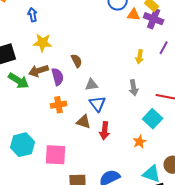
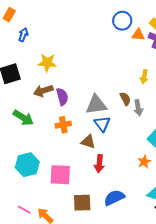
blue arrow: (33, 15) -> (23, 35), moved, turned 32
brown semicircle: (77, 61) -> (125, 99), moved
green arrow: (19, 81) -> (23, 118), moved
gray triangle: (92, 85) -> (96, 105), size x1.6
red arrow: (105, 131) -> (99, 164), moved

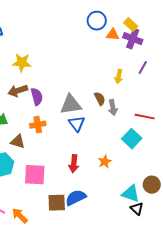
brown triangle: (88, 142) -> (18, 142), moved
orange star: (144, 162) -> (105, 162), moved
blue semicircle: (114, 198) -> (76, 198), moved

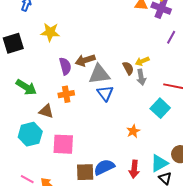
yellow arrow: (119, 77) -> (142, 61), moved, turned 56
brown arrow: (18, 91) -> (85, 60), moved
red arrow: (74, 164) -> (134, 169), moved
cyan triangle: (131, 194) -> (159, 163), turned -48

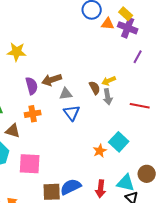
gray triangle: (99, 74) -> (66, 94), size x0.6
cyan square: (160, 108) -> (119, 142), moved
cyan triangle: (159, 163) -> (126, 183), turned 42

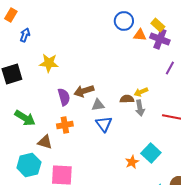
brown semicircle: (95, 88) -> (127, 99), turned -64

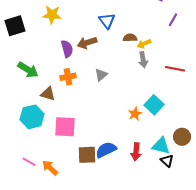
brown semicircle: (127, 99) -> (130, 38), moved
gray triangle: (98, 105) -> (101, 75), moved, turned -32
blue triangle: (104, 124) -> (107, 21), moved

